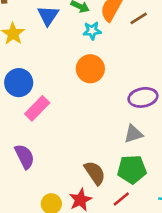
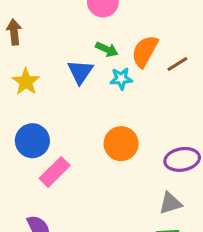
blue triangle: (48, 16) -> (80, 72), moved
orange circle: (90, 69) -> (121, 144), moved

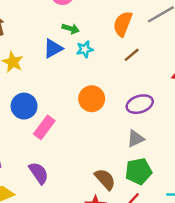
orange semicircle: (145, 51) -> (123, 24), moved
brown line: (177, 64) -> (132, 55), moved
blue triangle: (80, 72) -> (53, 49), turned 35

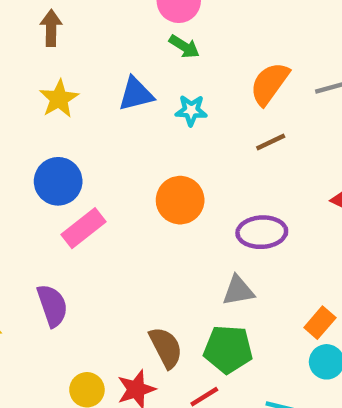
green arrow: (71, 29) -> (184, 47), moved

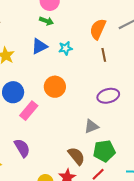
green arrow: (184, 47) -> (46, 21), moved
brown line: (271, 142) -> (104, 55), turned -64
orange circle: (180, 200) -> (55, 87), moved
gray triangle: (238, 291) -> (91, 126), moved

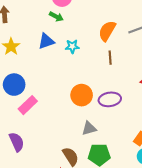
orange circle: (55, 87) -> (82, 95), moved

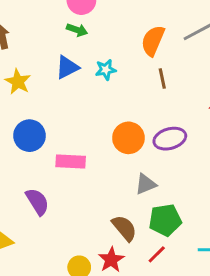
pink rectangle: (28, 105) -> (71, 162), moved, turned 54
purple semicircle: (17, 142) -> (37, 202), moved

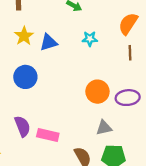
blue triangle: (67, 67) -> (49, 42), moved
pink rectangle: (71, 162) -> (48, 135), moved

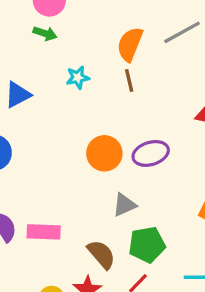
brown line: (130, 53) -> (129, 81), moved

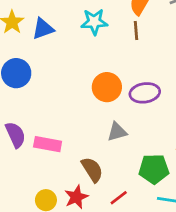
cyan star: (78, 77) -> (94, 22), size x1.4
green pentagon: (147, 245) -> (154, 169), moved

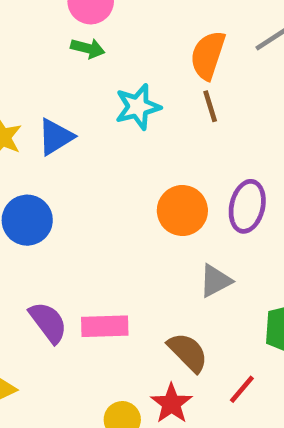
purple ellipse: (145, 93) -> (247, 206), turned -56

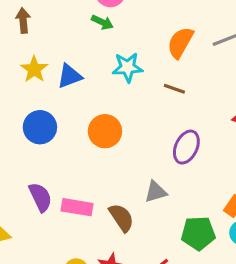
brown line: (210, 106) -> (174, 89), moved, turned -65
orange circle: (182, 211) -> (105, 131), moved
brown semicircle: (188, 352) -> (121, 218), moved

